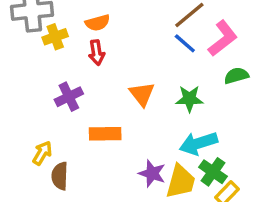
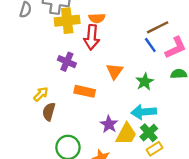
yellow cross: (55, 37) -> (67, 21), size x1.5
red arrow: (97, 52) -> (92, 37), size x1.5
purple cross: (69, 97) -> (67, 62), turned 36
green star: (189, 99) -> (145, 82), turned 30

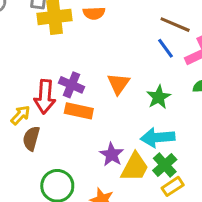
brown line: (158, 27) -> (175, 25), turned 50
red arrow: (92, 37) -> (45, 97), moved
purple cross: (67, 62) -> (71, 85), moved

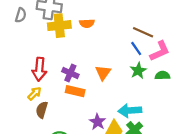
red arrow: (45, 97) -> (39, 69), moved
green star: (159, 97) -> (138, 71), moved

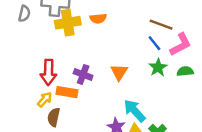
orange rectangle: (75, 91) -> (67, 92), moved
cyan arrow: (130, 111) -> (135, 111), moved, turned 55

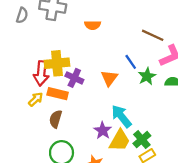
yellow cross: (68, 23) -> (57, 63), moved
blue line: (154, 43) -> (131, 62), moved
brown semicircle: (54, 117) -> (56, 119), moved

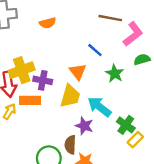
green star: (147, 76) -> (115, 74), moved
brown semicircle: (56, 119) -> (70, 145), moved
yellow trapezoid: (120, 140) -> (70, 96), moved

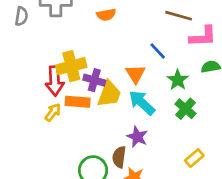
pink L-shape: (133, 34) -> (203, 37), turned 30
yellow trapezoid: (70, 96) -> (109, 94), moved
cyan arrow: (99, 107) -> (142, 103), moved
green cross: (126, 125) -> (185, 109), moved

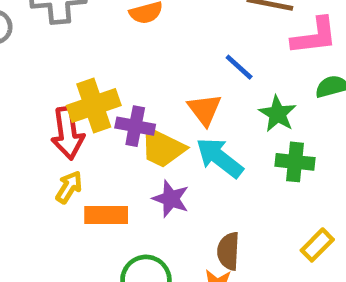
yellow trapezoid: (109, 94) -> (163, 148), turned 100
orange rectangle: (78, 102) -> (106, 215), moved
green cross: (185, 109) -> (295, 162), turned -30
purple star: (137, 137) -> (171, 199), moved
brown semicircle: (119, 157) -> (228, 251), moved

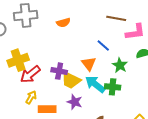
yellow cross: (94, 106) -> (18, 60), moved
red arrow: (68, 133) -> (30, 74), turned 60
green cross: (295, 162) -> (113, 87), moved

